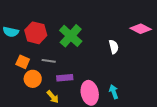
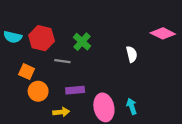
green cross: (71, 36) -> (82, 42), size x0.7
gray line: (49, 61) -> (62, 61), moved
yellow arrow: (53, 97) -> (61, 112), turned -56

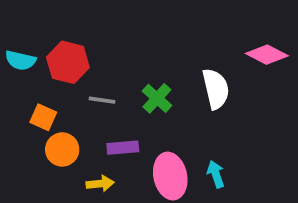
green cross: (82, 42) -> (157, 98), moved
white semicircle: (132, 54) -> (216, 89), size x1.5

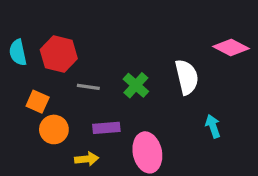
cyan semicircle: (20, 60) -> (18, 52), turned 65
cyan arrow: (216, 174) -> (213, 126), moved

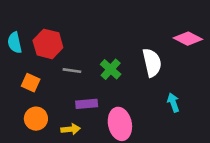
orange circle: (54, 129) -> (36, 119), moved

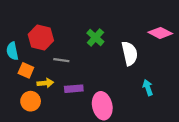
cyan semicircle: (15, 43) -> (12, 51), moved
green cross: (111, 69) -> (95, 37), moved
yellow arrow: (71, 129) -> (45, 83), moved

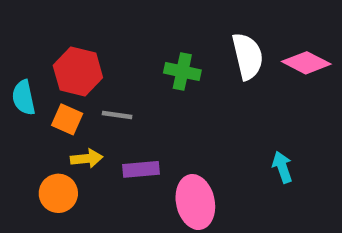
green cross: (95, 37) -> (182, 71), turned -30
white semicircle: (130, 53) -> (248, 56), moved
orange square: (26, 70) -> (67, 119), moved

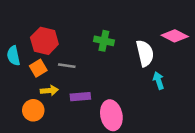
white semicircle: (248, 56) -> (145, 53), moved
orange square: (67, 119) -> (38, 68), turned 35
cyan arrow: (282, 167) -> (159, 81), moved

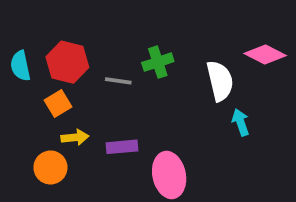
green cross: (104, 41) -> (158, 62), turned -30
cyan semicircle: (13, 56) -> (20, 66), moved
gray line: (67, 66) -> (118, 81), moved

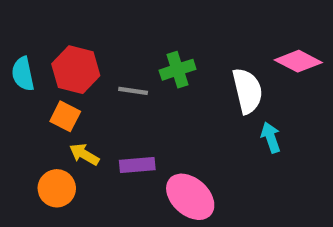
orange square: (58, 103) -> (65, 116), turned -32
yellow arrow: (75, 137) -> (84, 154), turned -144
pink ellipse: (169, 175) -> (190, 197), turned -36

